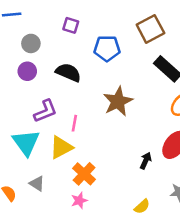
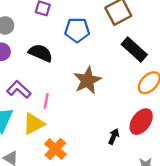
purple L-shape: (45, 111) -> (19, 90), turned -115

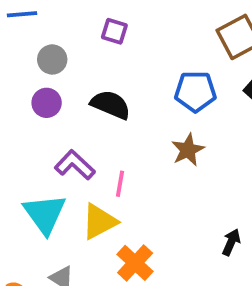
blue pentagon: (77, 30) -> (195, 92), moved
brown star: (87, 80) -> (188, 150), size x0.7

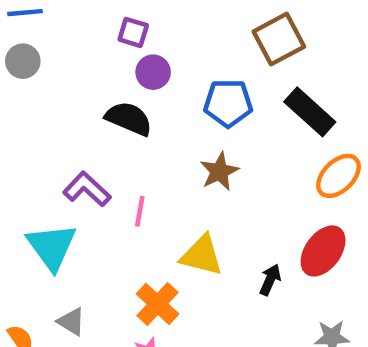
gray circle: (52, 59) -> (23, 61), moved
purple circle: (47, 103) -> (153, 72), moved
yellow triangle: (99, 221) -> (202, 255), moved, turned 42

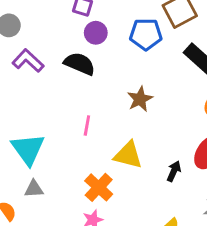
blue pentagon: (228, 103) -> (146, 34), moved
purple L-shape: (87, 189) -> (28, 61), moved
gray triangle: (71, 322) -> (34, 189), moved, turned -36

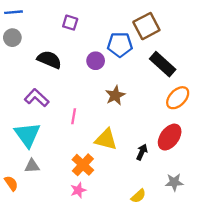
purple circle: (96, 33) -> (96, 61), moved
purple L-shape: (28, 61) -> (37, 98), moved
black semicircle: (80, 64) -> (49, 60), moved

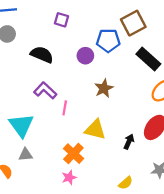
purple L-shape: (37, 98) -> (45, 90), moved

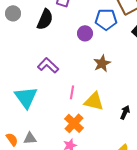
black semicircle: (42, 55) -> (45, 19), moved, turned 90
pink line: (65, 108) -> (72, 92), moved
gray triangle: (26, 155) -> (30, 138), moved

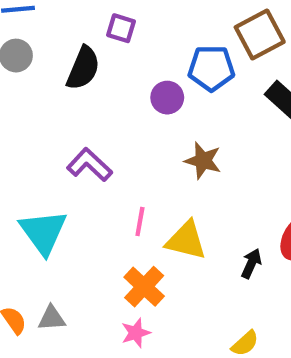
brown star: (102, 63) -> (203, 161), turned -30

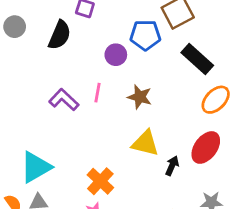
pink line: (140, 222) -> (98, 93), moved
cyan triangle: (43, 232) -> (36, 167), moved, turned 36
yellow triangle: (186, 240) -> (145, 143), moved

